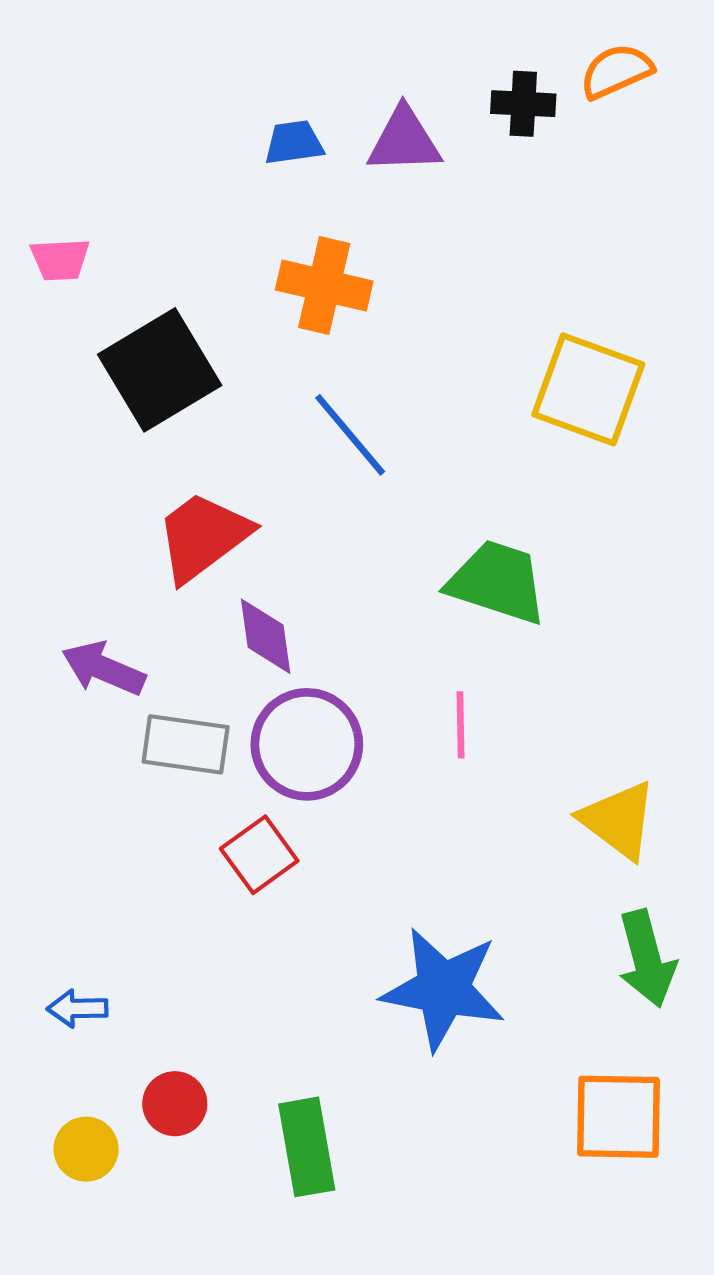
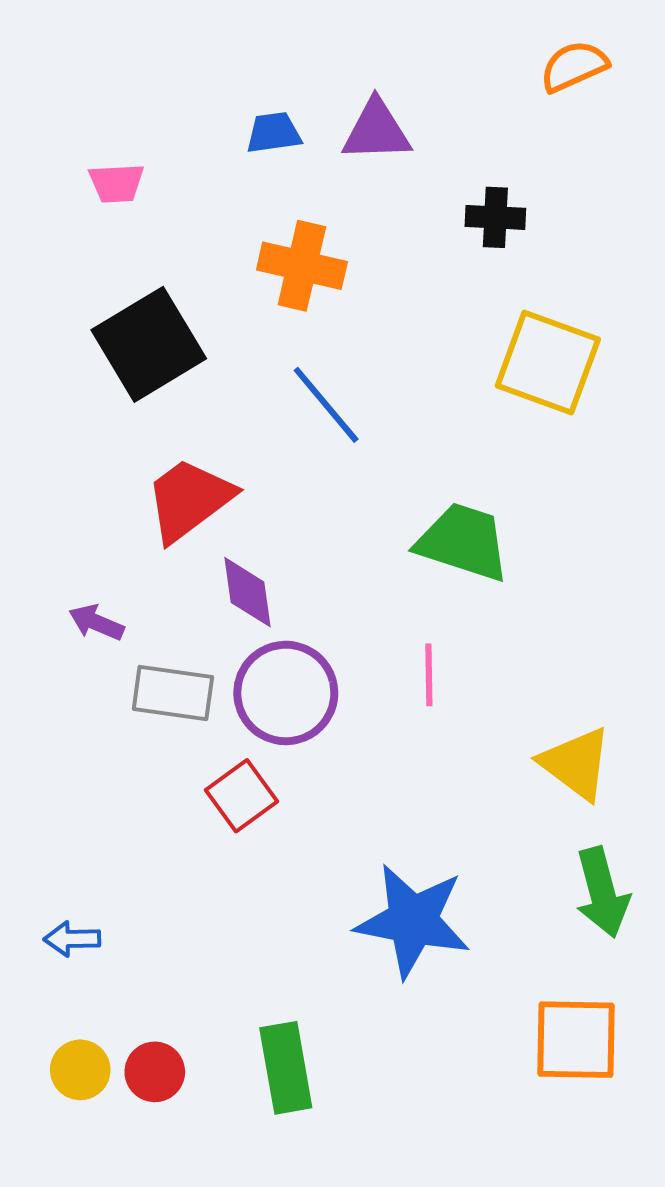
black cross: (523, 104) -> (495, 217), moved
pink trapezoid: (60, 260) -> (117, 183), moved
purple arrow: (103, 669) -> (96, 622), size x0.7
red circle: (175, 1104) -> (155, 1072), moved

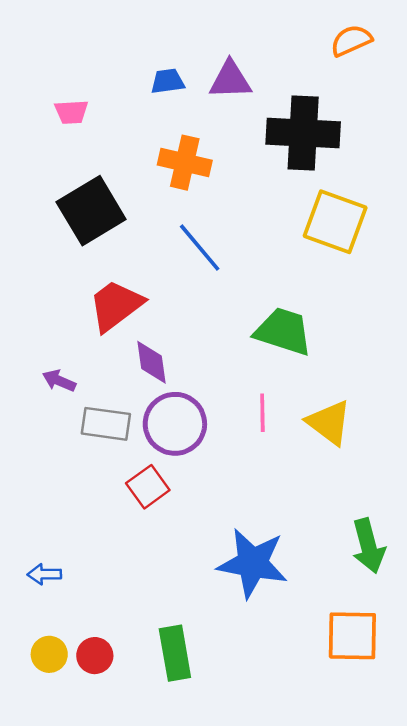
black cross: (495, 217) -> (303, 133), size x2.0
yellow triangle: (576, 764) -> (329, 423), moved

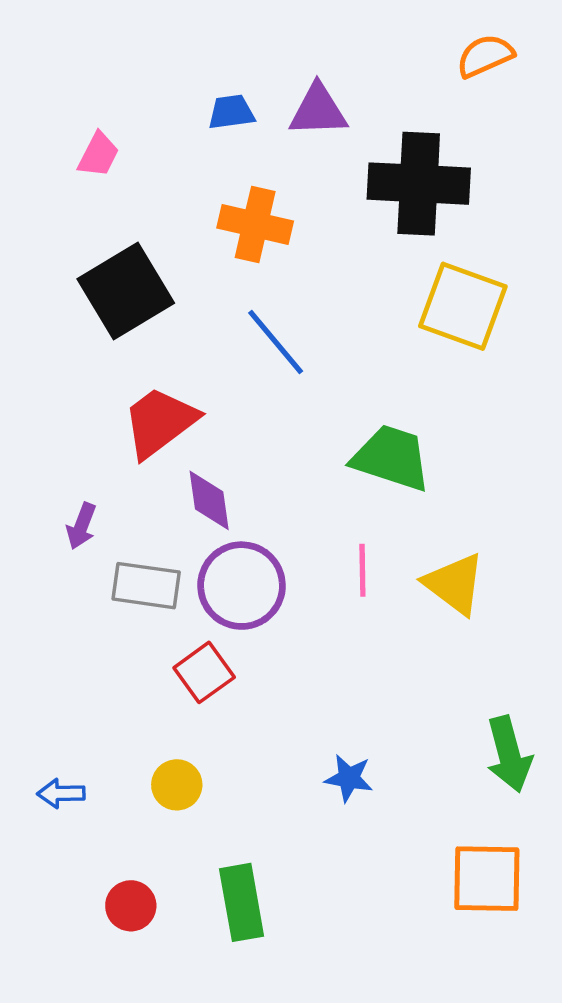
pink trapezoid: (71, 112) -> (98, 155), turned -60
purple arrow: (59, 381) -> (81, 526), turned -92
blue star: (253, 563) -> (349, 778), size x0.5
yellow circle: (49, 654) -> (177, 785), moved

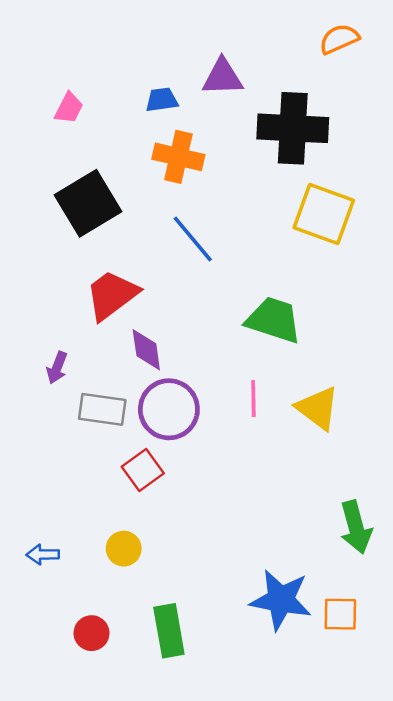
blue trapezoid: (231, 112) -> (162, 100), moved
blue star: (349, 778) -> (281, 600), moved, size x1.8
orange square: (487, 879) -> (340, 614), size x0.7

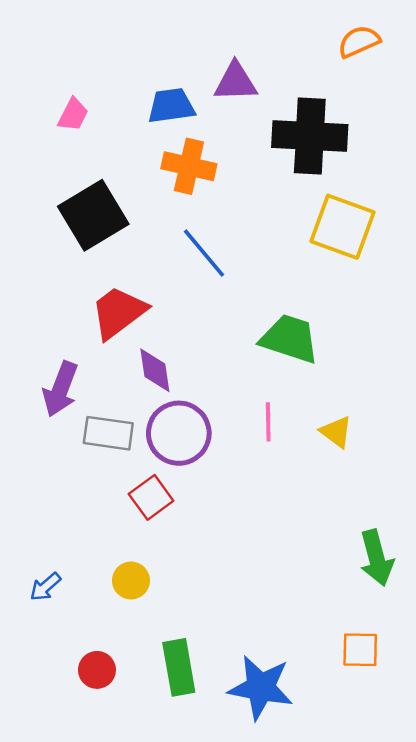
blue trapezoid: (162, 100) -> (171, 106), size x1.4
purple arrow: (57, 368) -> (60, 389), size x1.6
yellow triangle: (318, 408) -> (336, 432), size x0.7
blue arrow: (43, 555) -> (45, 587), turned -40
blue star: (281, 600) -> (261, 688), moved

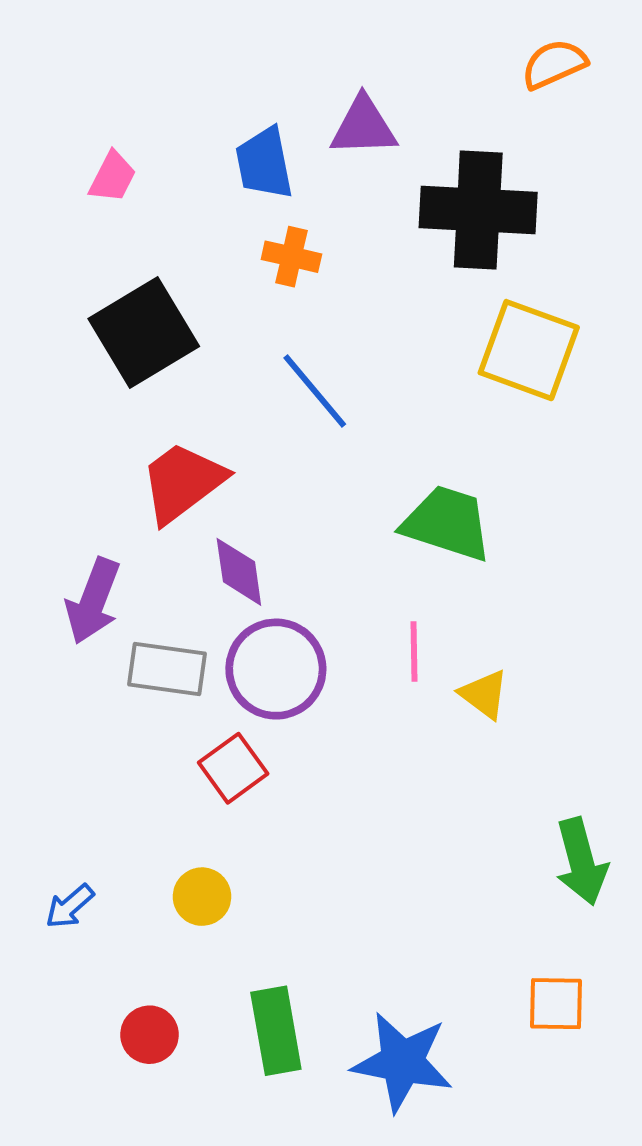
blue trapezoid: (171, 106) -> (264, 163), turned -93
orange cross: (189, 166) -> (291, 257), size x0.7
yellow triangle: (336, 432) -> (484, 694), moved

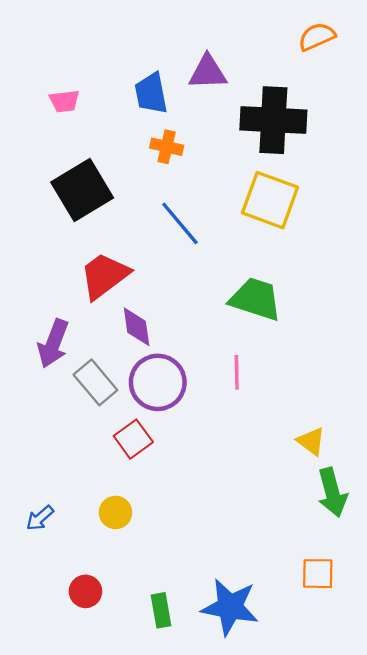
pink trapezoid: (113, 177) -> (64, 101), turned 56
yellow square: (529, 350) -> (270, 200), moved
gray rectangle: (167, 669) -> (95, 382), turned 42
yellow triangle: (484, 694) -> (311, 441), moved
green rectangle: (276, 1031) -> (161, 610), moved, size x0.7

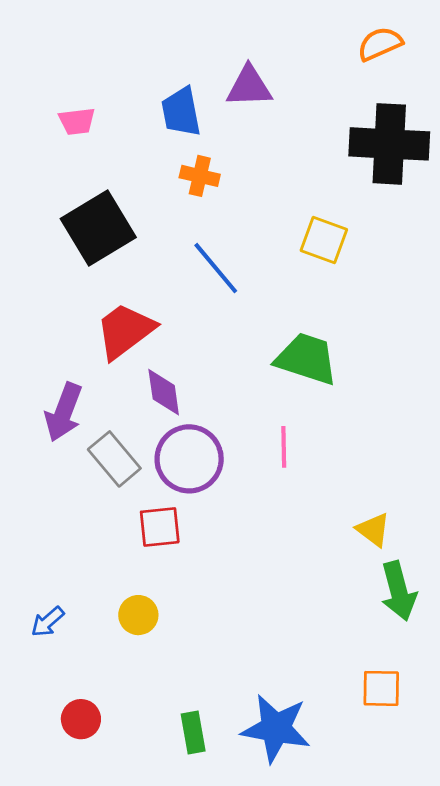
black cross: (273, 120) -> (389, 144), moved
yellow square: (270, 200) -> (324, 240), size x0.7
red square: (133, 439) -> (160, 527), turned 30
red circle: (85, 591) -> (81, 719), moved

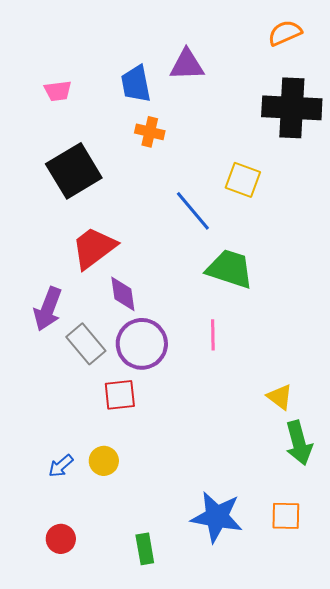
blue line: (216, 268) -> (193, 211), moved
blue arrow: (48, 622) -> (61, 466), moved
blue star: (276, 728) -> (217, 517), moved

